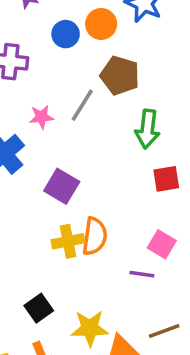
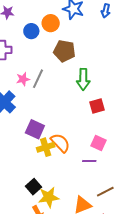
gray line: (82, 105) -> (38, 79), moved
purple square: (62, 186) -> (35, 129), moved
orange semicircle: (95, 236) -> (60, 143), turned -45
yellow star: (90, 328) -> (49, 197), moved

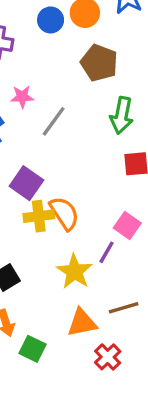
gray line: (38, 79) -> (54, 121), moved
purple line: (89, 161) -> (106, 252), turned -72
yellow star: (49, 197) -> (75, 271), moved, turned 30

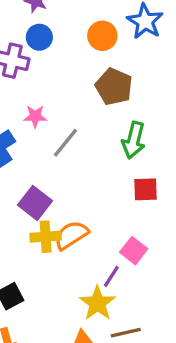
blue circle: (51, 20) -> (39, 37), moved
orange semicircle: (64, 213) -> (71, 235), turned -93
yellow star: (75, 271) -> (97, 303), moved

